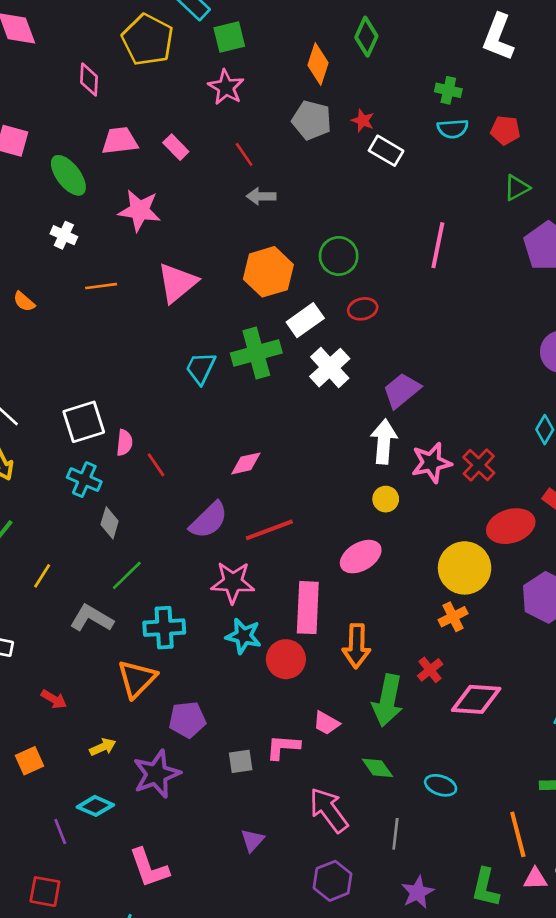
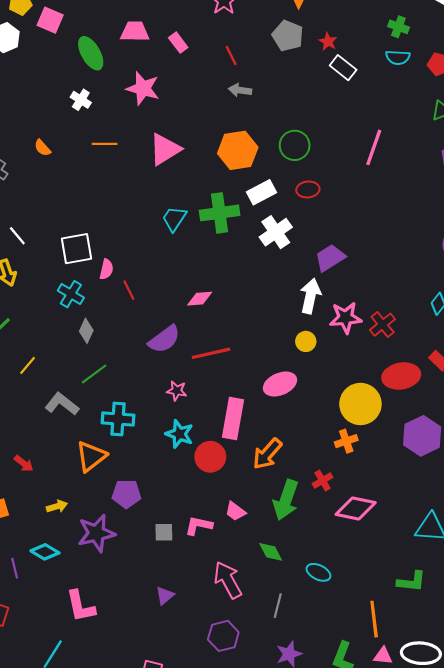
pink star: (233, 582) -> (177, 391), size x0.6
orange arrow: (357, 646) -> (267, 454), turned 32

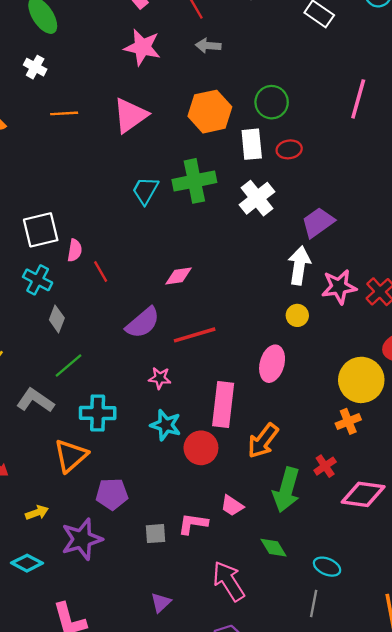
pink star: (143, 88) -> (142, 47), moved
white rectangle: (261, 192) -> (252, 144), moved, turned -64
pink ellipse: (280, 384) -> (272, 364), turned -48
gray line: (278, 606) -> (314, 604), moved

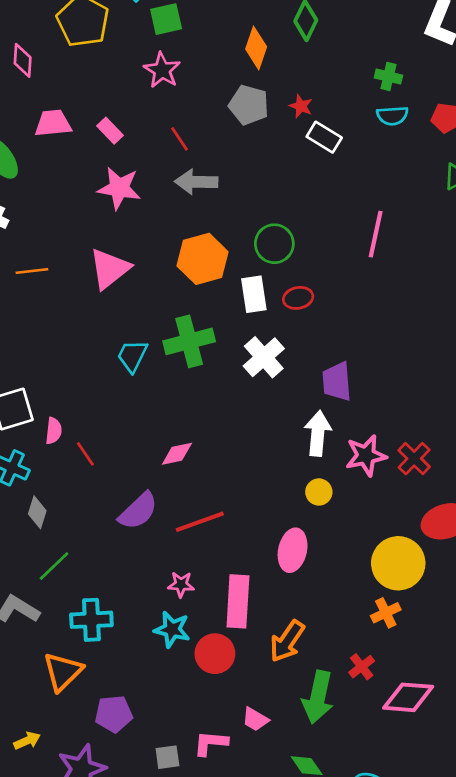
gray arrow: (208, 46) -> (196, 182), size x1.4
purple trapezoid: (318, 222) -> (337, 382), turned -56
pink star: (160, 378) -> (181, 584), moved

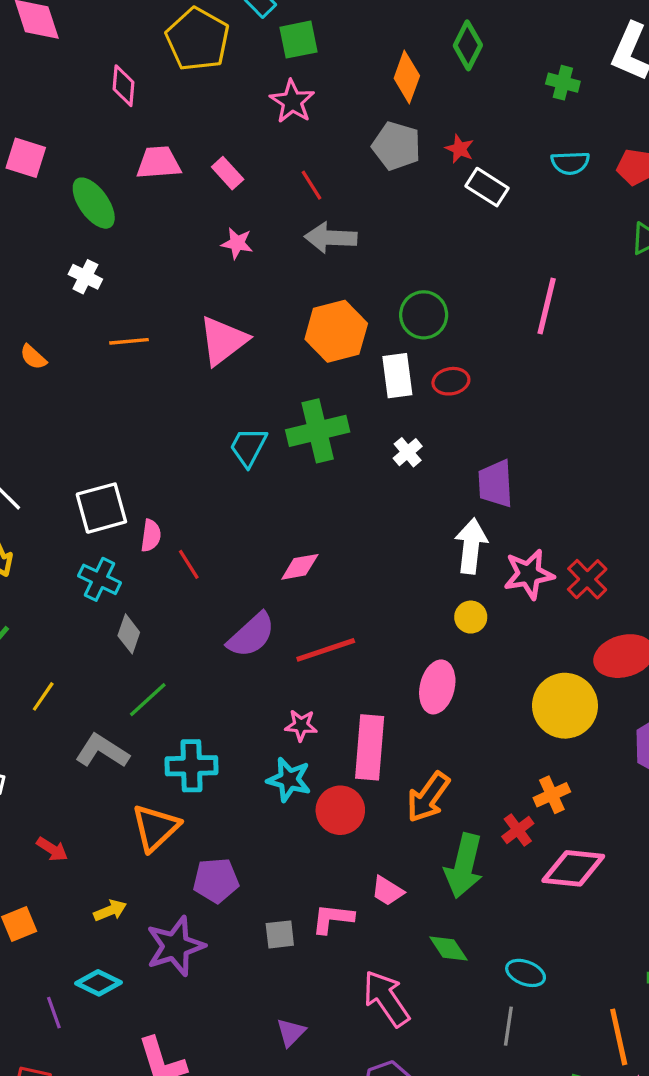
green cross: (388, 77) -> (563, 83), moved
pink star: (119, 188) -> (237, 243), size x0.6
white cross: (264, 357) -> (408, 452), size x0.6
orange cross: (386, 613) -> (552, 795), moved

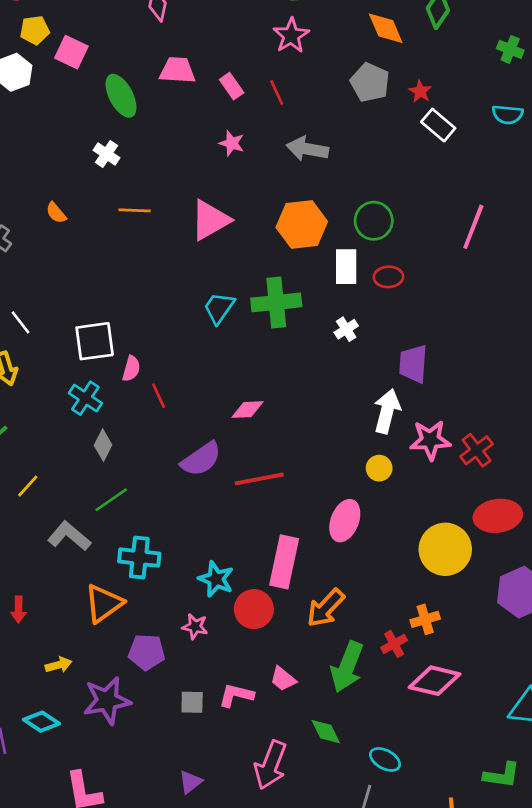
orange diamond: (407, 77) -> (386, 28), turned -51
red line: (312, 185) -> (277, 92), moved
pink star: (301, 725) -> (195, 626), moved
red arrow: (52, 849) -> (19, 610), turned 50
pink arrow: (386, 999) -> (271, 765), turned -132

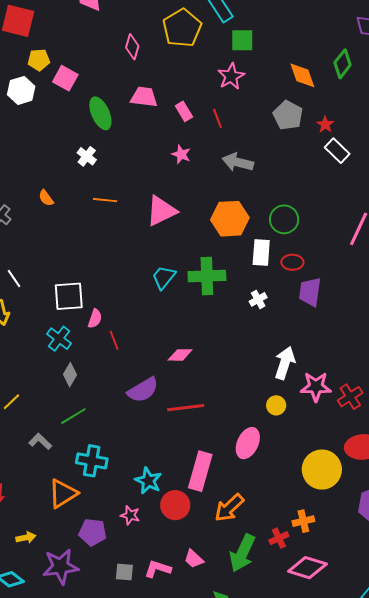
purple trapezoid: (413, 364) -> (310, 292), moved
gray L-shape: (69, 536) -> (40, 441), size x0.7

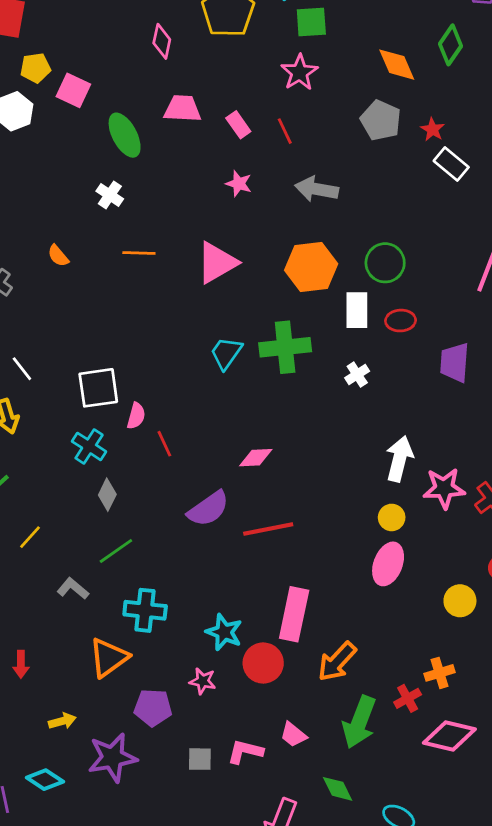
purple trapezoid: (310, 292) -> (455, 363), moved
pink ellipse: (248, 443) -> (388, 564), moved
yellow circle: (322, 470) -> (460, 601), size x0.6

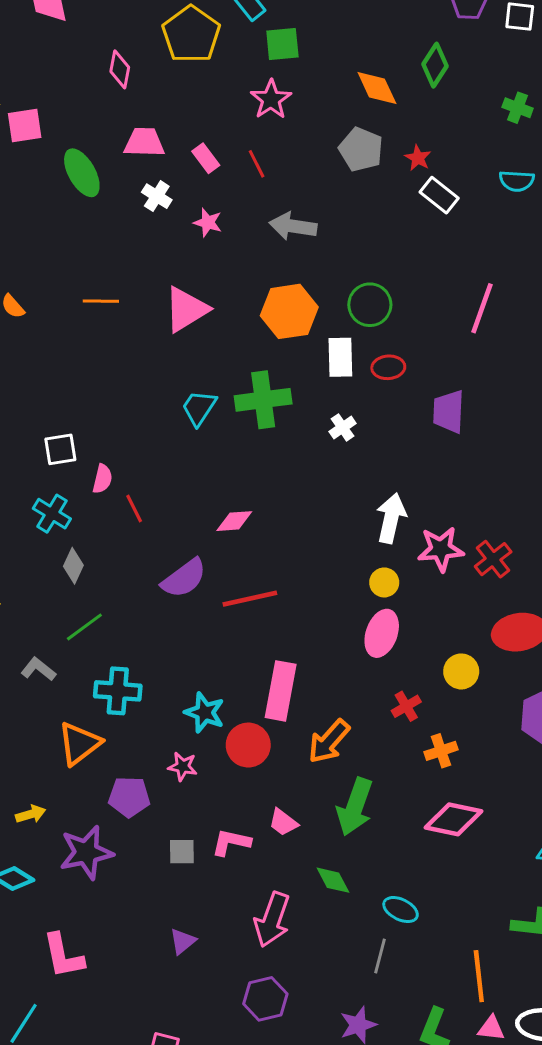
pink square: (73, 90) -> (25, 125), turned -32
white cross: (110, 195) -> (157, 196), moved
white square: (98, 388) -> (60, 449), size x0.7
red cross: (408, 698) -> (406, 706), moved

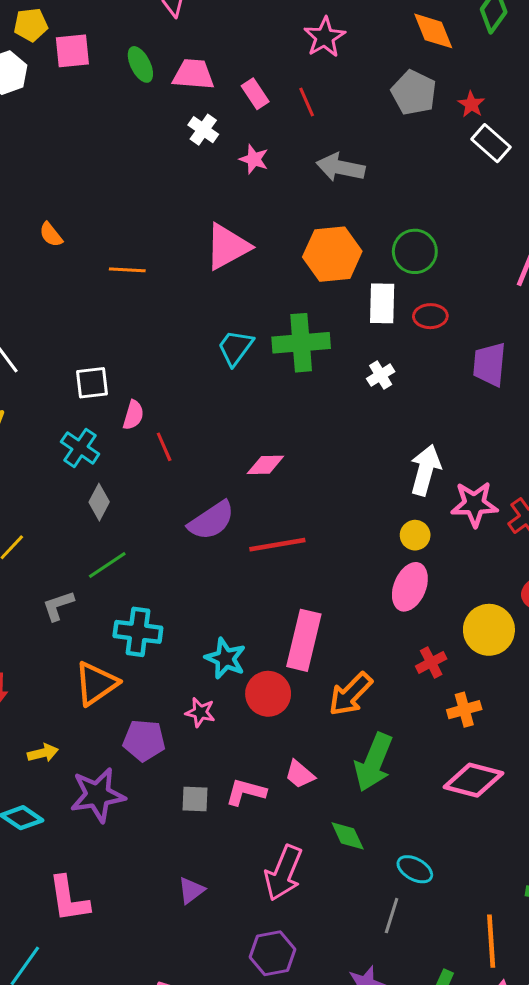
green ellipse: (82, 173) -> (140, 64), moved, size x0.7
orange line: (101, 301) -> (127, 270), moved
gray L-shape: (38, 669) -> (58, 606), turned -60
yellow circle: (461, 671) -> (489, 630), size x1.4

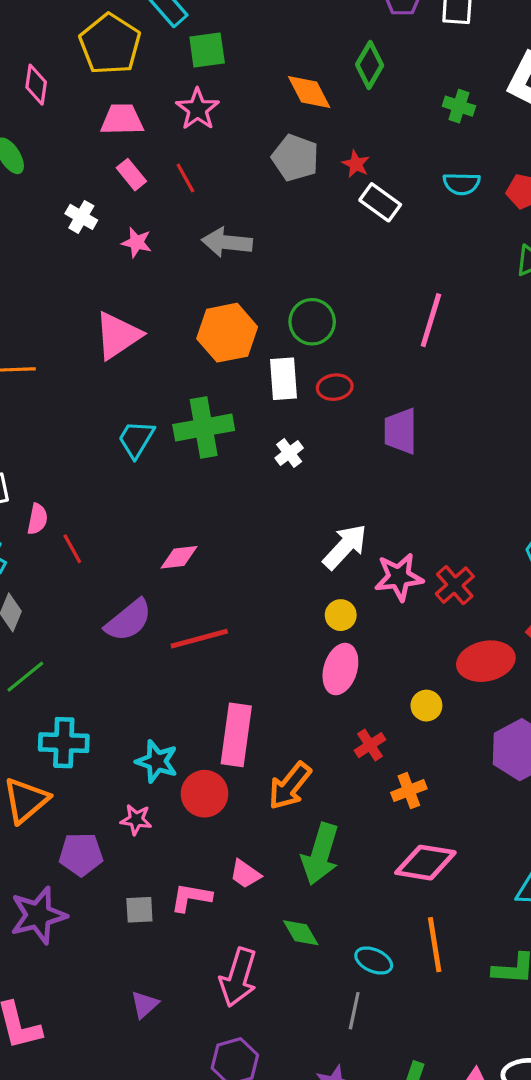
pink trapezoid: (193, 74) -> (122, 120), moved
white arrow: (425, 470) -> (345, 547), turned 33
yellow circle: (489, 630) -> (426, 706), size x0.6
orange line: (491, 941) -> (435, 945), moved

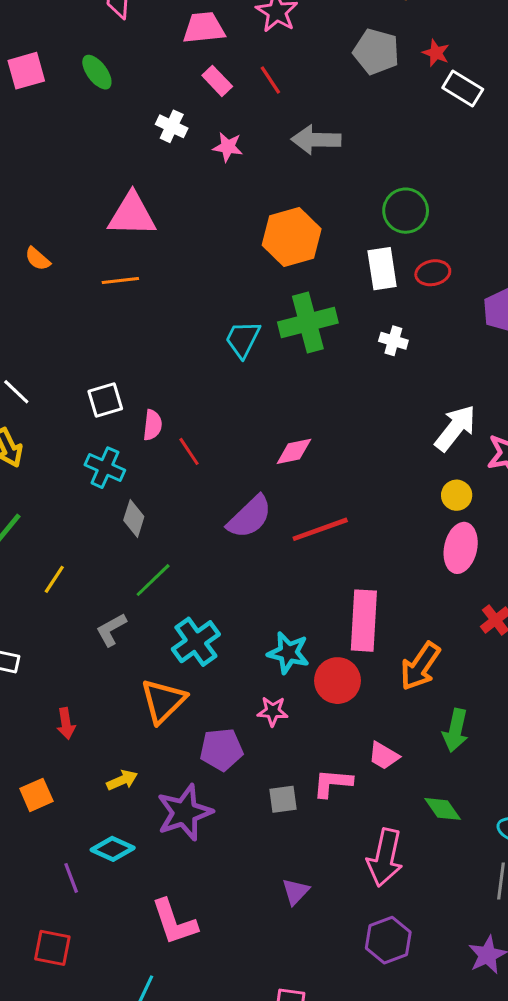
orange hexagon: (227, 333) -> (292, 237), moved
pink triangle: (118, 335) -> (132, 215), moved, turned 40
white cross: (289, 453) -> (393, 341), turned -32
cyan cross: (64, 743) -> (196, 642), turned -33
green arrow: (320, 854) -> (455, 730), size x0.7

